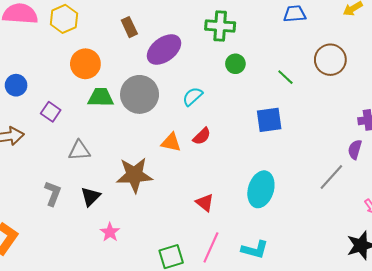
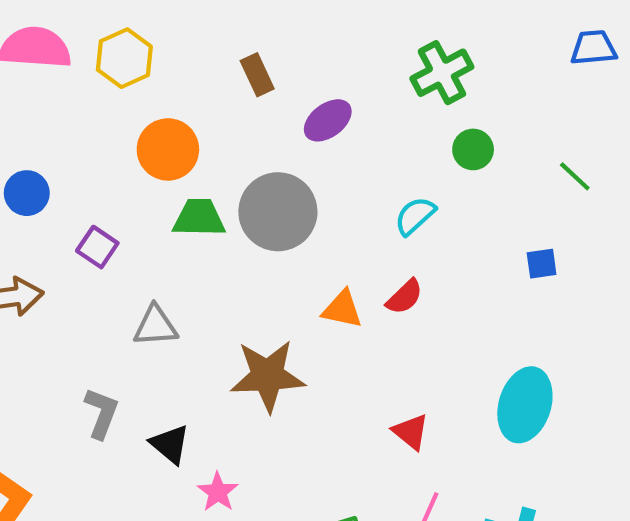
green cross: (220, 26) -> (442, 73), turned -32
purple ellipse: (164, 49) -> (328, 120), size x0.7
cyan semicircle: (193, 96) -> (415, 216), moved
blue square: (269, 120) -> (542, 264), size x0.6
black triangle: (91, 196) -> (170, 444), moved, turned -35

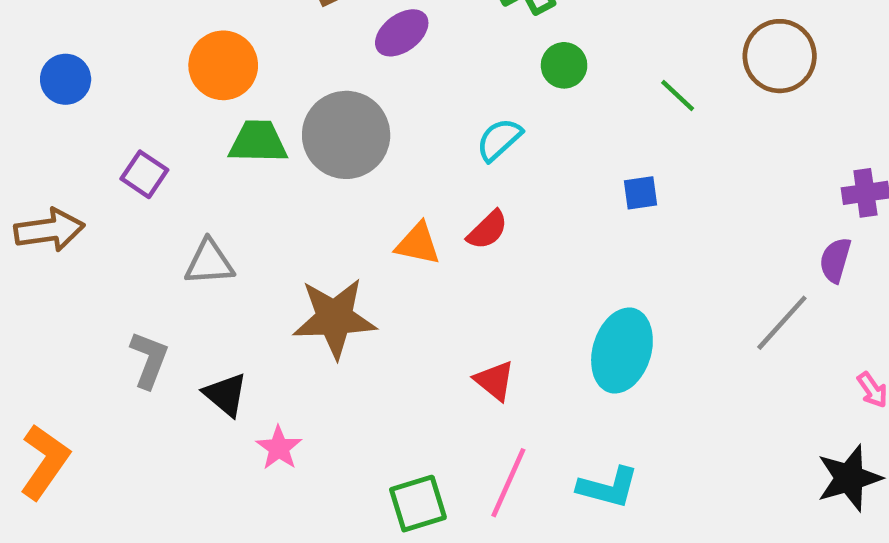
blue circle: (27, 193) -> (66, 79), moved

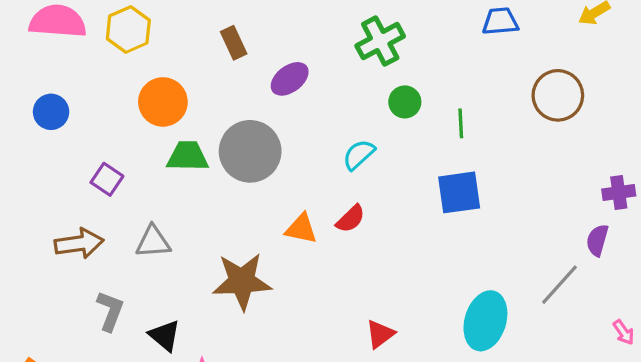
green line: (678, 95) -> (461, 123), moved, turned 44
blue square: (641, 193) -> (459, 192), size x1.8
brown arrow: (49, 230) -> (79, 243), moved
cyan ellipse: (622, 351) -> (485, 321), moved
red triangle: (494, 381) -> (380, 334), moved, turned 44

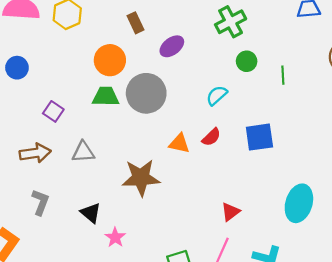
orange circle: (163, 102) -> (110, 60), moved
blue square: (459, 192) -> (259, 137), moved
gray L-shape: (110, 311) -> (40, 202), moved

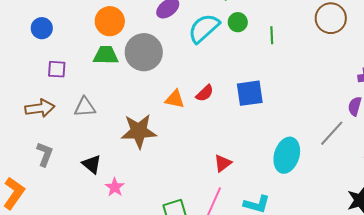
blue circle: (17, 68) -> (42, 28), moved
cyan semicircle: (217, 95) -> (204, 28), moved, size x1.6
purple square: (53, 111) -> (57, 69), turned -30

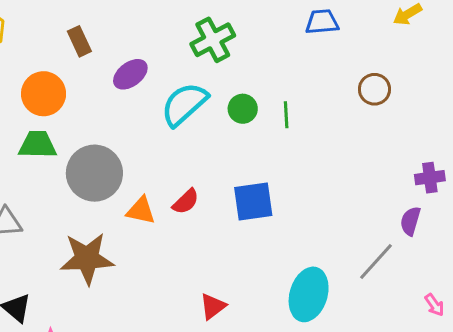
brown circle: (331, 18) -> (374, 89), size x0.7
green circle: (238, 22) -> (243, 109), moved
gray circle: (144, 52) -> (94, 173), moved

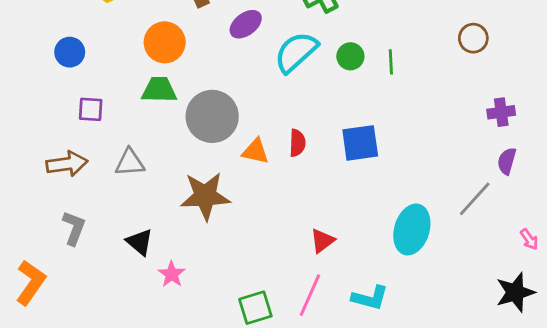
purple cross: (430, 178) -> (501, 112), moved
red semicircle: (186, 202) -> (297, 143), turned -44

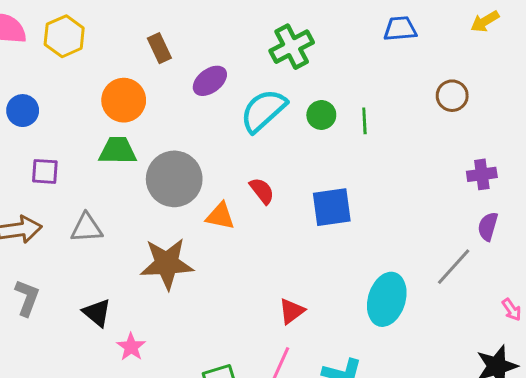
red semicircle: (297, 143) -> (262, 191), moved, turned -40

